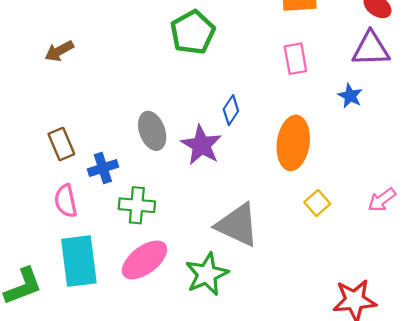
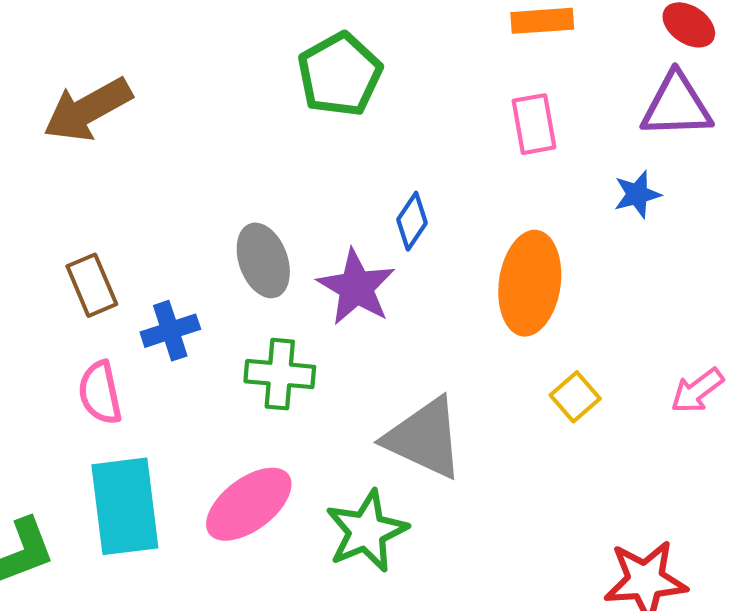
brown arrow: (59, 51) -> (88, 110), size x1.6
blue star: (350, 96) -> (637, 194), turned 30
green cross: (137, 205) -> (280, 374), moved

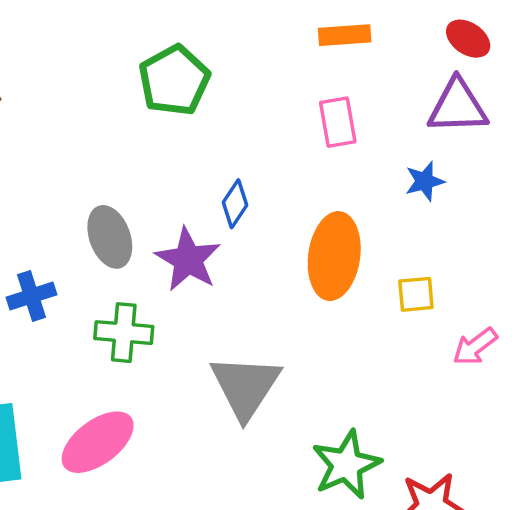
yellow square: (575, 397) -> (416, 294), moved, turned 36
gray triangle: (424, 438) -> (245, 386), turned 38
green star: (367, 531) -> (346, 465), moved

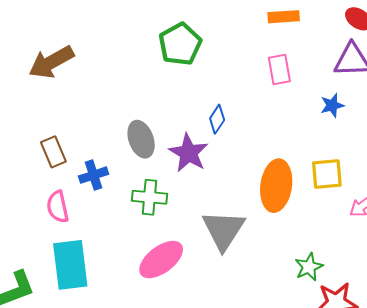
orange ellipse: (334, 256) -> (276, 186), moved
yellow square: (416, 294) -> (327, 174), size x1.4
pink ellipse: (98, 442) -> (161, 260), moved
green star: (346, 465) -> (309, 267), moved, size x0.7

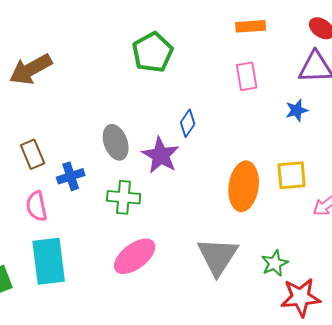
gray triangle: (223, 230) -> (218, 256), moved

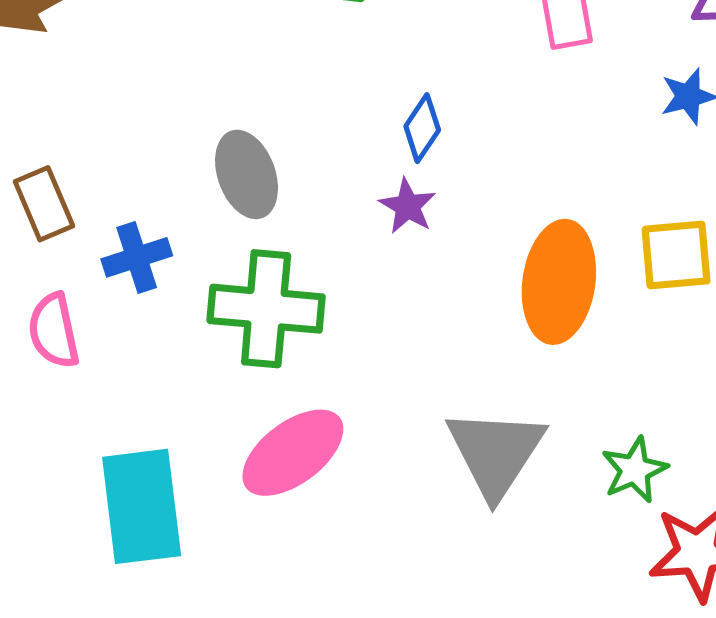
purple star: (161, 155) -> (408, 206), moved, size x0.6
green cross: (124, 197) -> (266, 309), size x1.4
cyan rectangle: (49, 261) -> (142, 506), moved

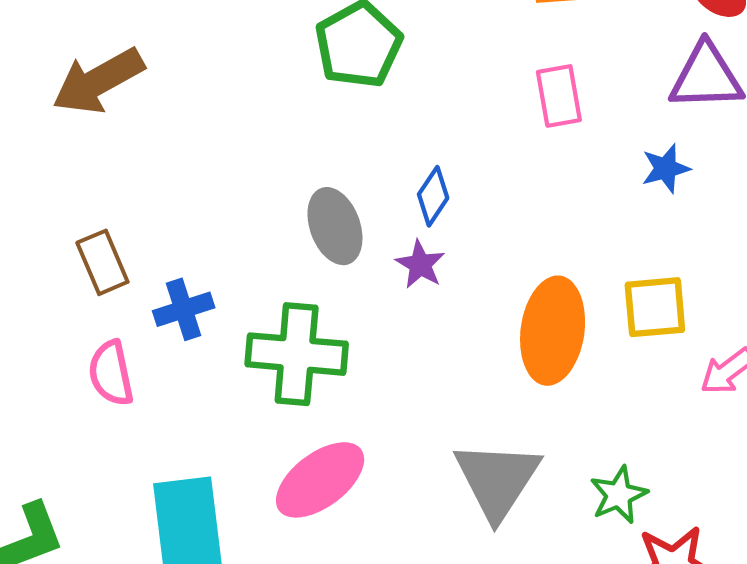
gray ellipse: (247, 174) -> (335, 226), moved

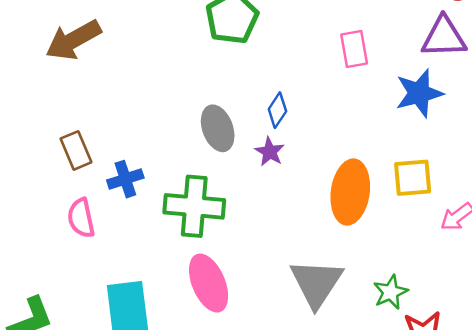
blue star: (666, 168) -> (419, 93), size x1.6
pink ellipse: (320, 480) -> (209, 283), turned -76

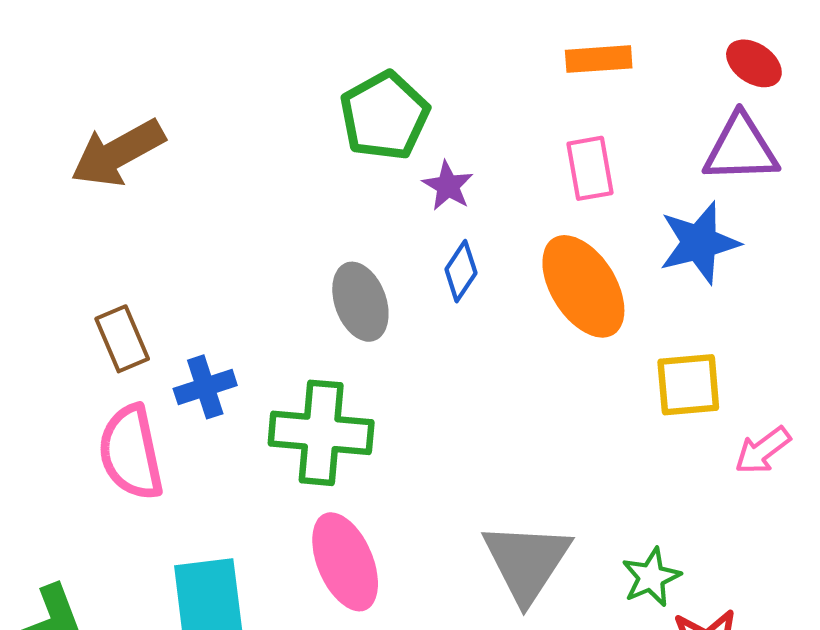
purple star: (270, 152) -> (448, 186), moved
orange ellipse: (350, 192) -> (583, 286), moved, turned -40
pink semicircle: (81, 218) -> (131, 453), size x1.4

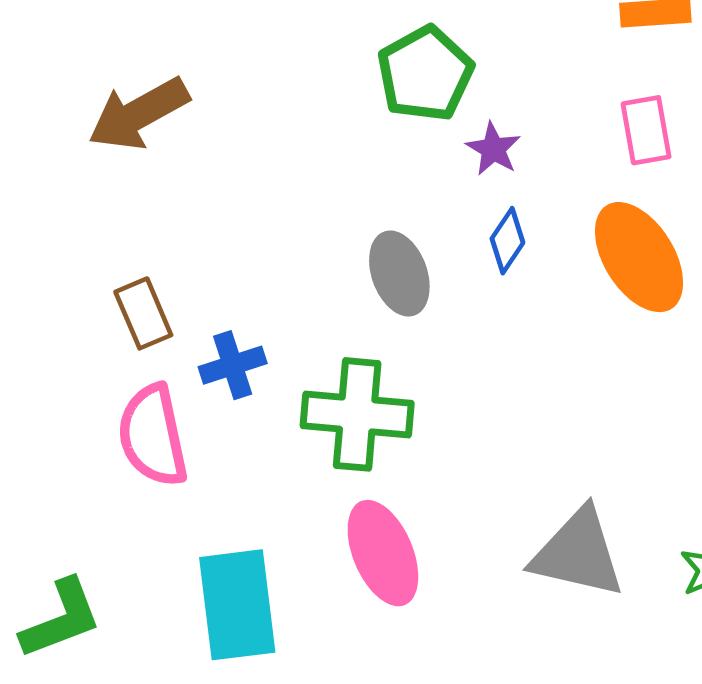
gray triangle: (527, 562) -> (578, 553), turned -50

